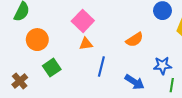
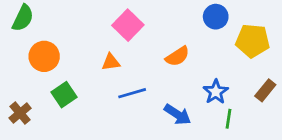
pink square: (83, 21) -> (128, 25), moved
blue star: (162, 65) -> (216, 92), turned -30
blue line: (101, 67) -> (132, 93), turned 60

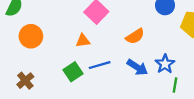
green square: (64, 95) -> (73, 72), moved
brown cross: (20, 113) -> (25, 81), moved
blue arrow: (177, 114) -> (137, 67), moved

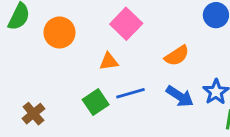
orange circle: (31, 36) -> (60, 32), moved

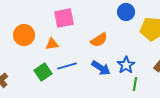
pink square: (126, 24) -> (64, 18), turned 35
orange circle: (60, 32) -> (24, 35), moved

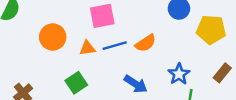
blue line: (67, 66) -> (115, 46), moved
blue arrow: (101, 68) -> (136, 84), moved

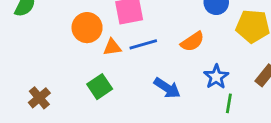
orange circle: (53, 37) -> (87, 28), moved
orange semicircle: (146, 43) -> (192, 42), moved

